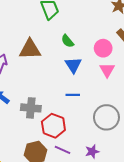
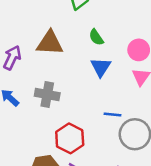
blue line: (73, 95) -> (113, 114), moved
gray cross: (31, 108) -> (47, 95), moved

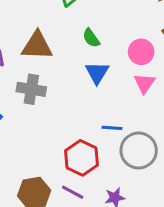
gray cross: (47, 95) -> (31, 89), moved
red hexagon: (70, 138) -> (82, 158), moved

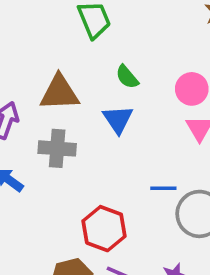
blue triangle: (97, 73) -> (118, 119), moved
red hexagon: (82, 158) -> (104, 229), moved

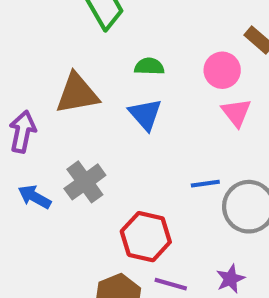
green semicircle: (127, 77) -> (149, 66), turned 140
gray cross: (57, 148) -> (85, 182), moved, turned -33

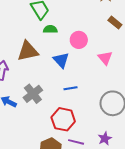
green semicircle: (149, 66) -> (50, 29), moved
pink circle: (222, 70) -> (79, 40), moved
blue line: (205, 184) -> (71, 88), moved

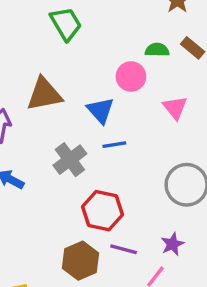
green semicircle: (50, 29) -> (157, 50), moved
blue line: (71, 88) -> (114, 145), moved
gray cross: (33, 94) -> (70, 160), moved

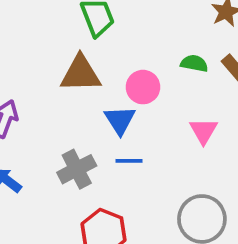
pink circle: (131, 76) -> (143, 87), moved
brown triangle: (44, 94) -> (81, 74), moved

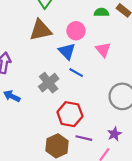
pink triangle: (203, 131) -> (103, 50), moved
blue line: (129, 161) -> (76, 73), turned 40

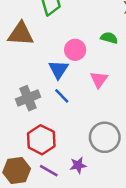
brown triangle: (41, 30) -> (21, 34), moved
purple star: (114, 134) -> (78, 165), moved

